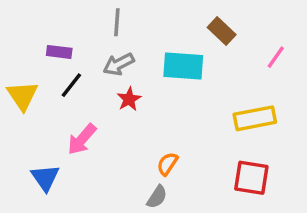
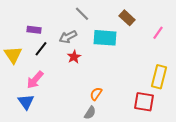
gray line: (117, 22) -> (82, 14), moved, turned -49
yellow rectangle: (255, 118) -> (159, 77), moved, turned -65
pink arrow: (82, 139) -> (35, 80), moved

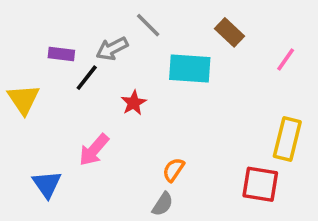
gray arrow: (68, 37) -> (112, 49), moved
black line: (41, 49) -> (87, 78), moved
pink arrow: (35, 80) -> (94, 150), moved

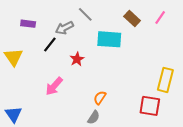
purple rectangle: (61, 54) -> (28, 24), moved
pink line: (286, 59) -> (160, 17), moved
blue triangle: (47, 184) -> (13, 114), moved

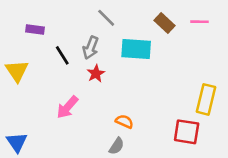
pink line: (160, 17) -> (200, 22), turned 56
gray arrow: (64, 28) -> (91, 48), moved, turned -42
black line: (50, 45) -> (62, 55), turned -70
orange semicircle: (100, 98) -> (124, 121), turned 80

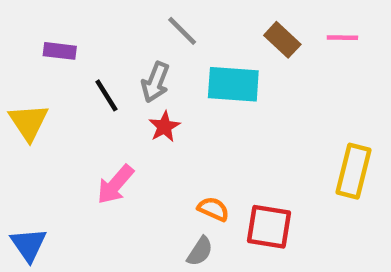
red square: (187, 132) -> (269, 227), moved

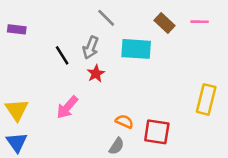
purple rectangle: (60, 51) -> (17, 29), moved
yellow triangle: (29, 122) -> (17, 110), moved

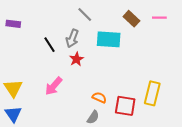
yellow rectangle: (206, 99) -> (152, 93), moved

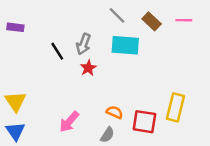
gray line: (85, 15) -> (117, 15), moved
pink arrow: (54, 86) -> (69, 122), moved

